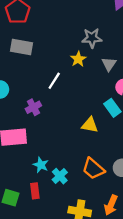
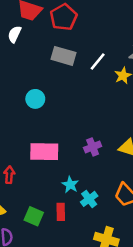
white line: (54, 81) -> (98, 61), moved
purple cross: (33, 107) -> (93, 147), moved

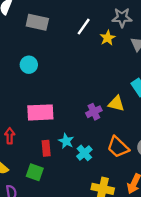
gray rectangle: (64, 56) -> (37, 22), moved
purple cross: (93, 147) -> (94, 112), moved
red rectangle: (61, 212) -> (46, 148), moved

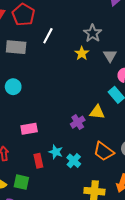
gray star: (122, 18) -> (93, 33), turned -30
white line: (84, 27) -> (48, 36), moved
pink rectangle: (40, 112) -> (29, 129), size x0.7
green square: (35, 172) -> (21, 182), moved

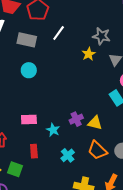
gray star: (93, 33) -> (101, 36), turned -30
cyan circle: (13, 87) -> (29, 70), moved
yellow triangle: (97, 112) -> (95, 123), moved
cyan star: (56, 152) -> (53, 130), moved

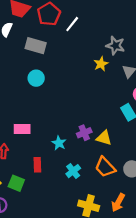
white line: (59, 33) -> (72, 24), moved
pink rectangle: (29, 119) -> (22, 129), moved

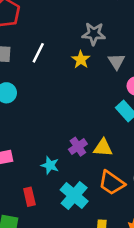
white line: (72, 24) -> (38, 53), moved
cyan cross: (73, 171) -> (74, 195), size x1.5

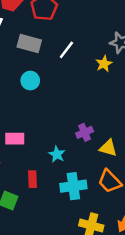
purple cross: (78, 147) -> (85, 132), moved
cyan cross: (74, 195) -> (73, 186), turned 30

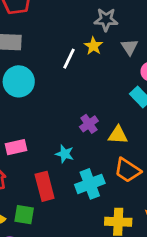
white line: (66, 50) -> (69, 59), moved
cyan circle: (30, 81) -> (19, 81), size x1.5
red rectangle: (33, 179) -> (45, 186), size x1.5

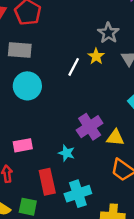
gray star: (106, 20) -> (108, 33), turned 30
purple cross: (89, 124) -> (90, 127), size x1.5
cyan cross: (90, 184) -> (78, 194), moved

